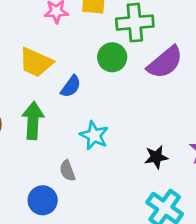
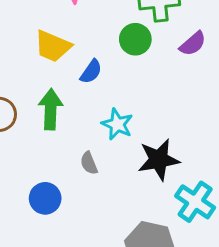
purple semicircle: (165, 62) -> (193, 44), size x0.7
black star: (156, 157) -> (159, 160), moved, size x1.6
blue circle: (43, 200) -> (45, 198), moved

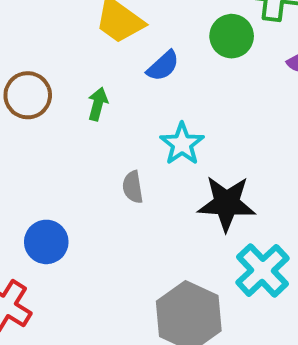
green arrow: (51, 109) -> (98, 104), size x0.6
blue circle: (45, 198) -> (46, 242), moved

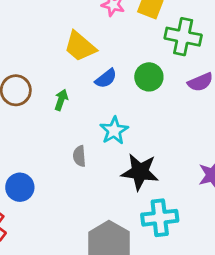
green circle: (232, 36) -> (149, 77), moved
cyan cross: (262, 270) -> (160, 218), turned 32

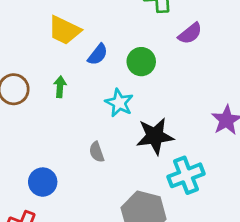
green circle: (149, 77) -> (141, 62), moved
gray semicircle: (79, 156) -> (97, 152), moved

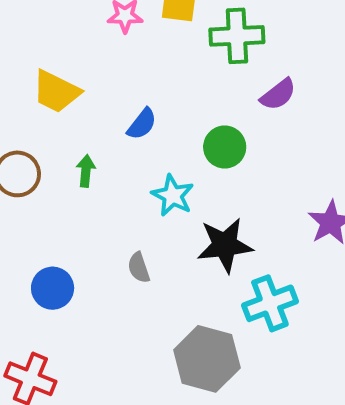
yellow trapezoid: (64, 30) -> (56, 92), moved
green circle: (141, 62) -> (225, 147), moved
blue circle: (43, 182) -> (53, 288), moved

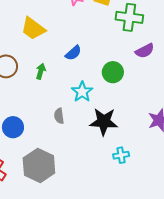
gray semicircle: (139, 268) -> (59, 116), moved
cyan cross: (270, 303) -> (121, 155), size x0.6
gray hexagon: (207, 359) -> (39, 165), moved

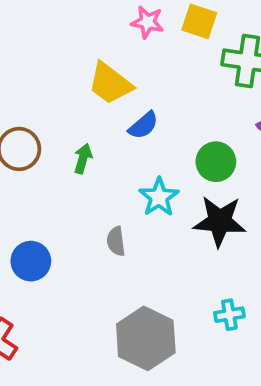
yellow trapezoid: (33, 29) -> (110, 83), moved
black star: (104, 122) -> (220, 221), moved
gray hexagon: (39, 165) -> (146, 338), moved

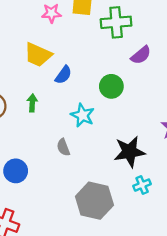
black star: (220, 221) -> (129, 152), moved
cyan cross: (229, 315) -> (142, 185), moved

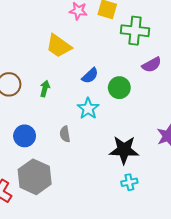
blue semicircle: (63, 75) -> (90, 76), moved
blue circle: (16, 171) -> (25, 136), moved
gray hexagon: (94, 201) -> (35, 177), moved

